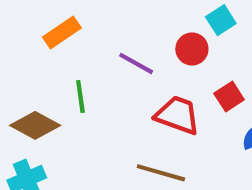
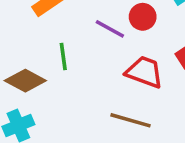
red circle: (192, 49) -> (143, 17), moved

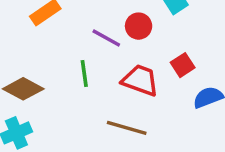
green line: (63, 56) -> (84, 74), moved

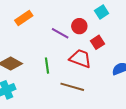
red square: (183, 65) -> (98, 42), moved
green line: (84, 74) -> (47, 66), moved

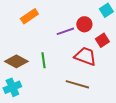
purple line: (60, 33) -> (65, 31), turned -48
green line: (47, 66) -> (43, 60), moved

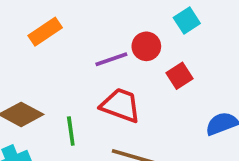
red trapezoid: (85, 56) -> (121, 105), moved
green line: (43, 60) -> (71, 131), moved

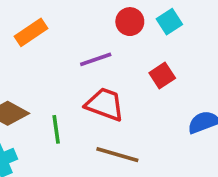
red circle: (146, 46) -> (130, 22), moved

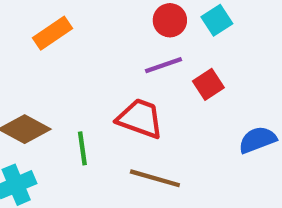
purple line: (96, 59) -> (164, 65), moved

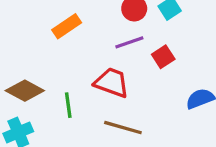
orange rectangle: (52, 33) -> (67, 26), moved

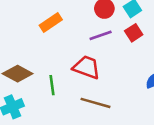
red square: (163, 57) -> (134, 33), moved

